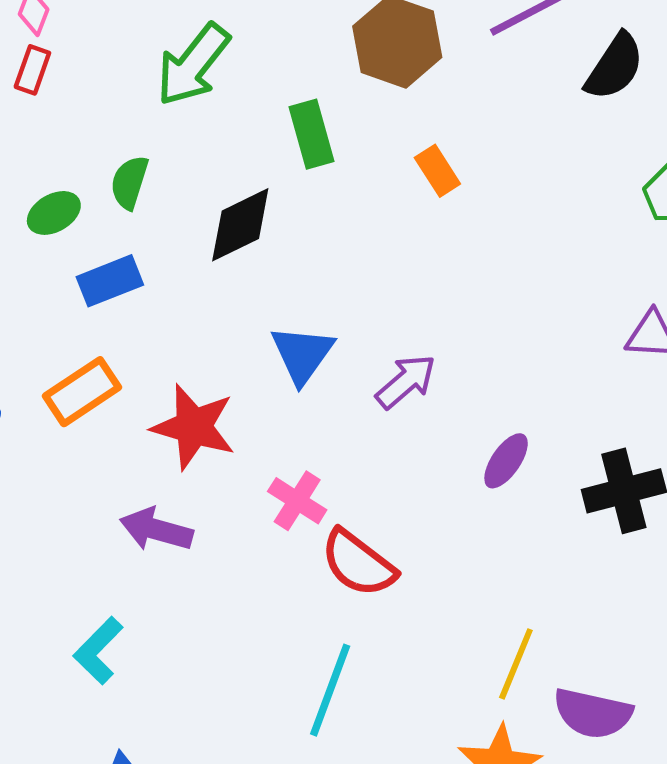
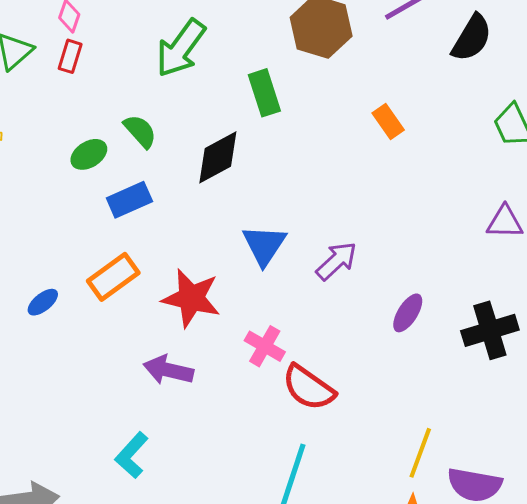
orange rectangle: (437, 171) -> (388, 122), moved
green semicircle: (129, 182) -> (140, 131), turned 123

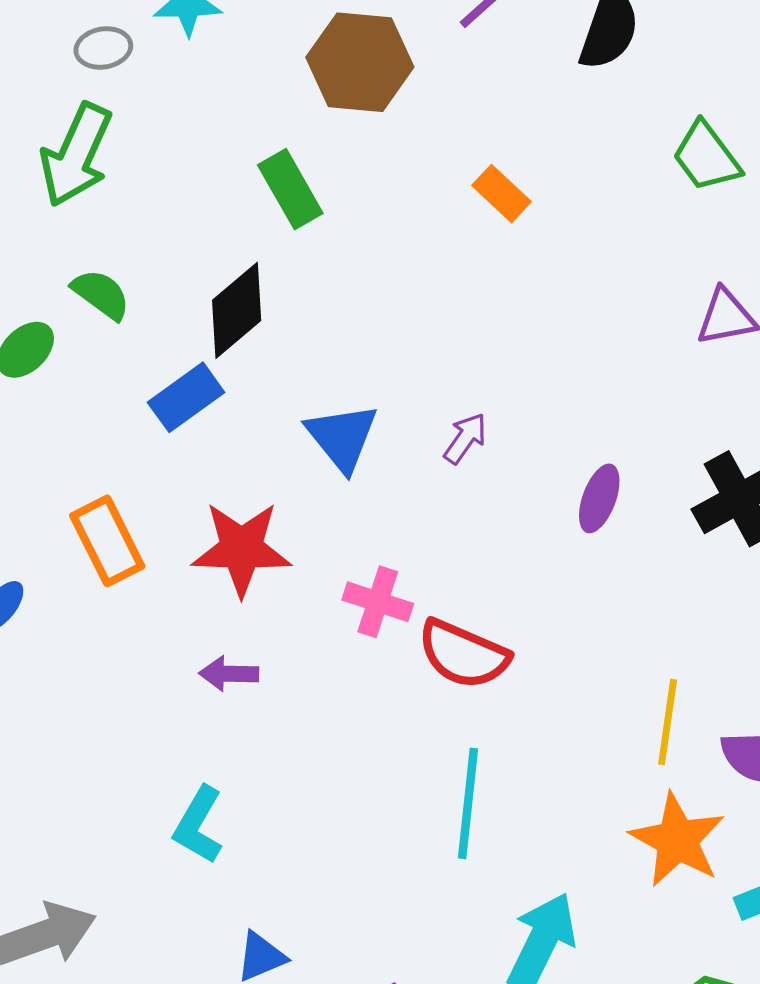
green arrow: (181, 48) -> (76, 155), moved
blue rectangle: (129, 200) -> (186, 397), moved
purple arrow: (336, 261) -> (465, 438), size x0.7
orange rectangle: (113, 277) -> (107, 541), turned -69
purple arrow: (168, 370) -> (229, 674), size x0.7

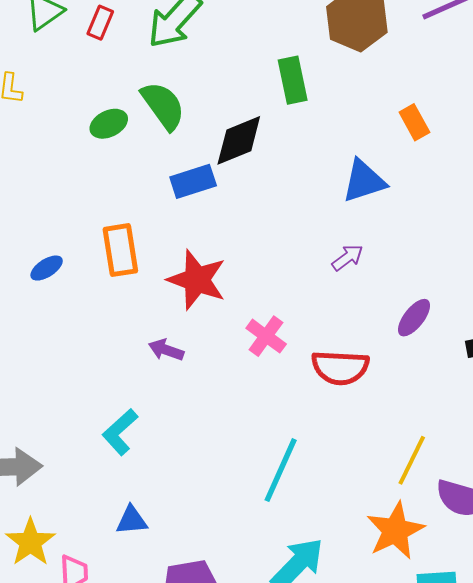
green semicircle: (101, 294) -> (163, 106), size x1.4
blue triangle: (342, 437) -> (364, 181), moved, turned 33
red semicircle: (463, 654) -> (340, 368), moved, turned -38

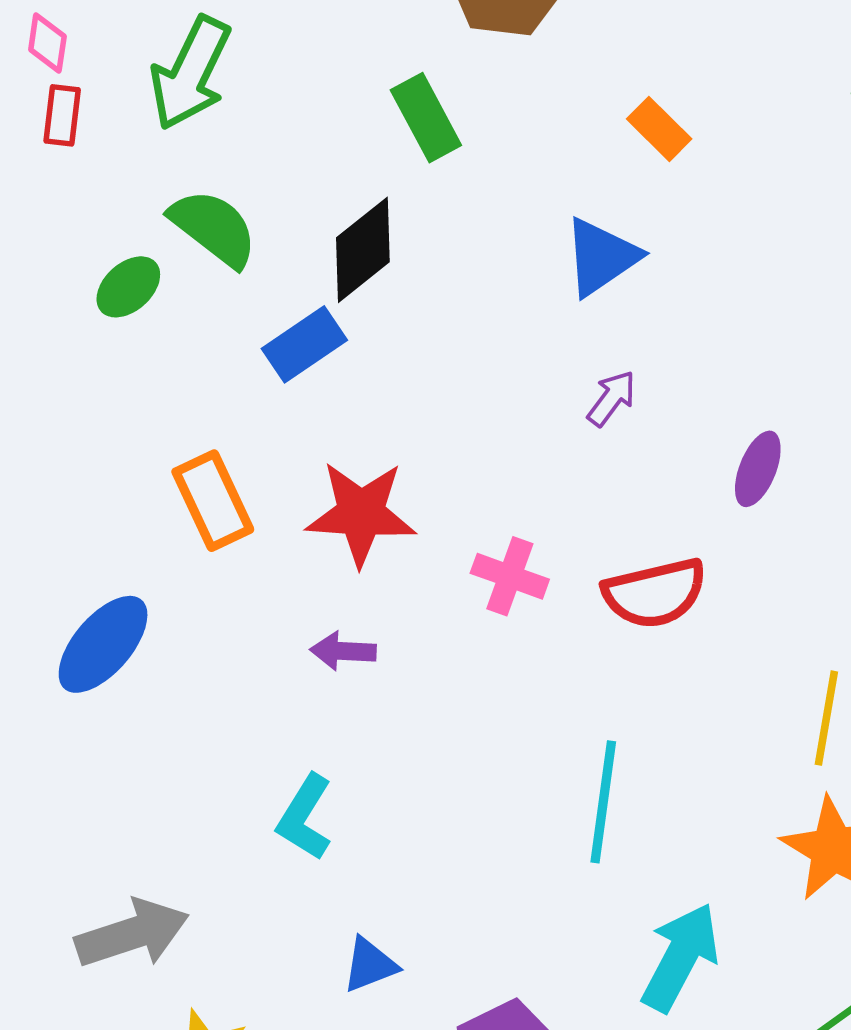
blue ellipse: (47, 268) -> (103, 644), moved, size x1.8

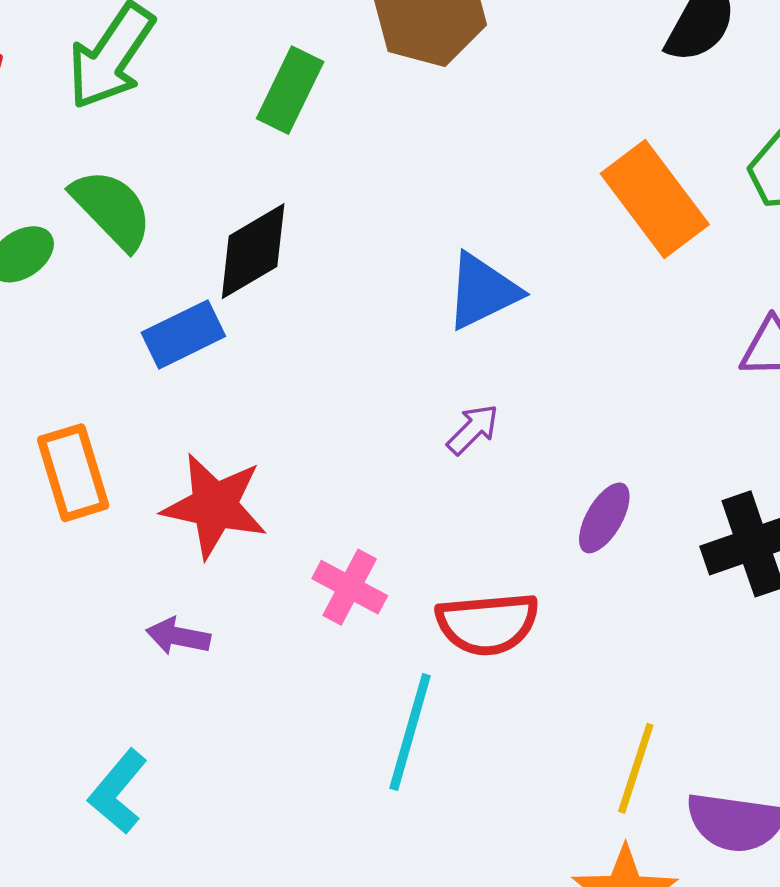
green rectangle: (426, 118) -> (290, 90), moved, turned 46
orange rectangle: (659, 129) -> (655, 199), moved, size x1.8
cyan line: (603, 802) -> (410, 732), moved

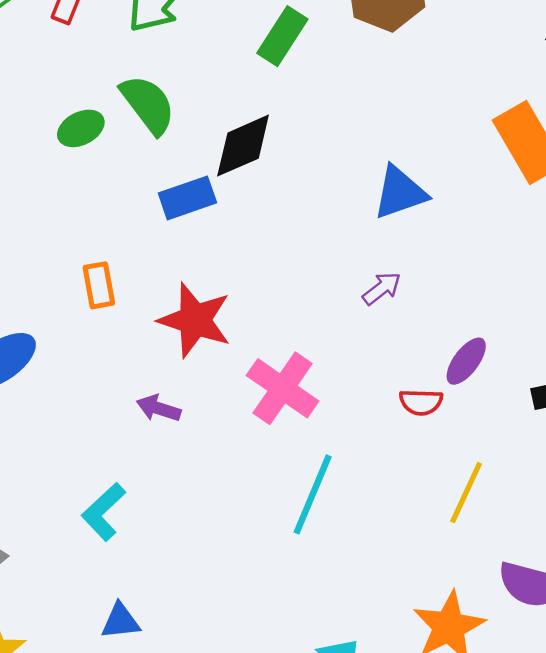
orange rectangle: (73, 473) -> (99, 285), size x0.7
pink cross: (350, 587) -> (283, 388), size x1.4
red semicircle: (487, 624) -> (421, 402), moved, size x0.6
yellow line: (636, 768) -> (466, 493), moved

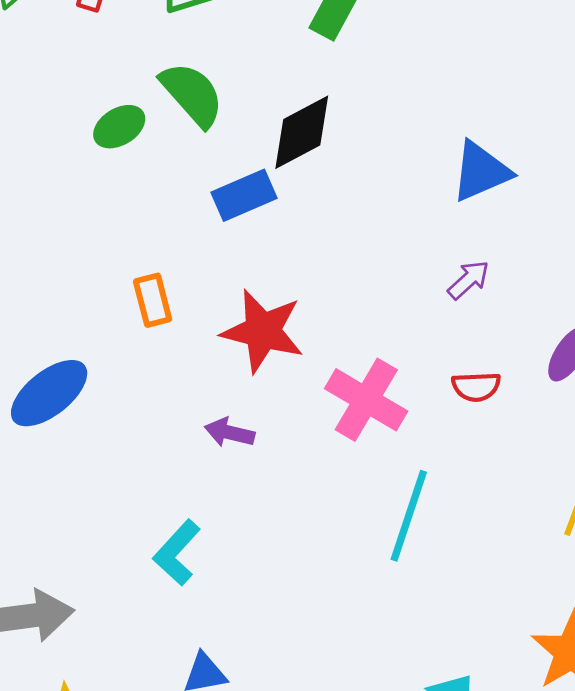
red semicircle: (421, 402) -> (476, 387), moved

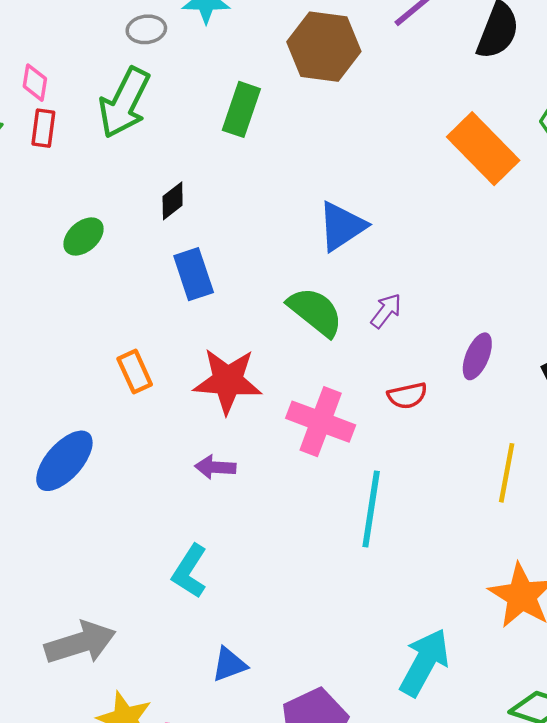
green semicircle: (192, 94) -> (315, 312), moved
black diamond: (302, 132) -> (173, 201), moved, size x0.6
blue triangle: (481, 171) -> (342, 226), moved
blue rectangle: (244, 195) -> (194, 274), turned -75

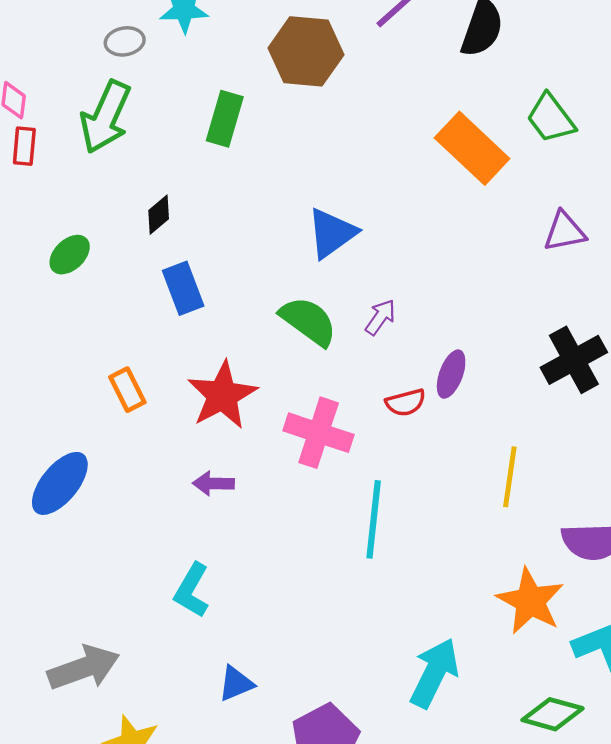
purple ellipse: (477, 356) -> (451, 374), moved
red star: (228, 381) -> (222, 395), turned -30

